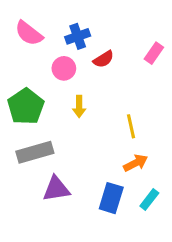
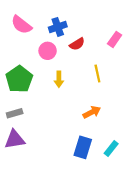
yellow line: (131, 126) -> (97, 74), moved
gray rectangle: (35, 152) -> (15, 113), moved, size x0.6
orange arrow: (136, 163) -> (92, 112), moved
purple triangle: (56, 189) -> (15, 139), moved

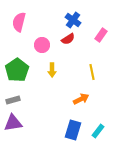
pink semicircle: (21, 25) -> (19, 22), turned 66
blue cross: (58, 27) -> (73, 20), moved, turned -35
yellow line: (97, 74) -> (92, 72), moved

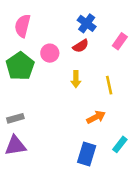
green pentagon: (17, 70) -> (20, 66), moved
yellow arrow: (52, 70) -> (76, 79), moved
cyan rectangle: (98, 131) -> (120, 144), moved

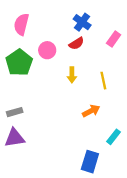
blue rectangle: (87, 154) -> (90, 162), moved

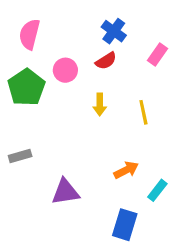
orange arrow: (91, 111) -> (126, 170), moved
purple triangle: (15, 138) -> (65, 192), moved

